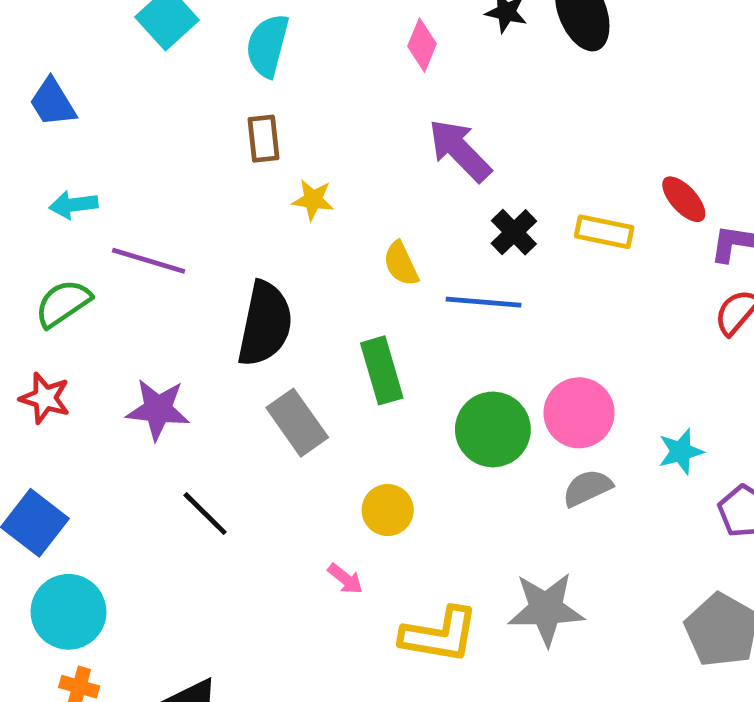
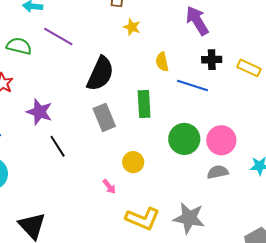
black cross: (514, 232) -> (212, 60), turned 30
green semicircle: (63, 303) -> (19, 46), turned 35
purple star: (158, 409) -> (39, 112), moved

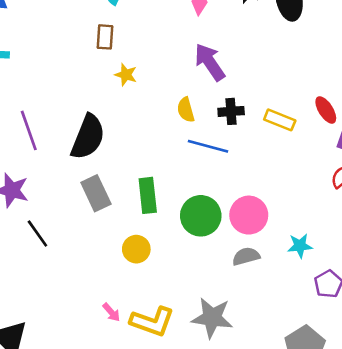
purple line: (58, 37) -> (29, 130), moved, turned 44
yellow semicircle: (162, 62) -> (186, 110), moved
green rectangle: (144, 104) -> (148, 195), moved
pink arrow: (109, 186) -> (111, 312), moved

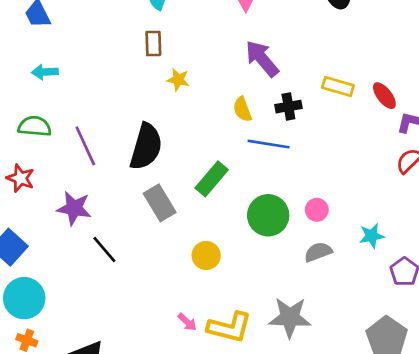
yellow rectangle: (280, 120) -> (338, 87), moved
green rectangle: (148, 195) -> (212, 179), moved, turned 52
pink circle: (249, 215) -> (317, 210), size x0.6

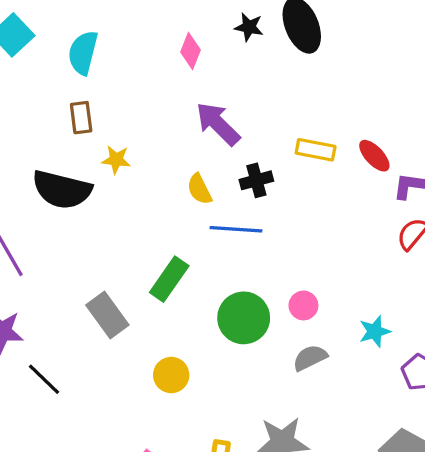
black semicircle: (146, 147) -> (62, 190), moved, turned 93

